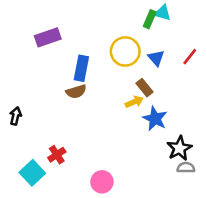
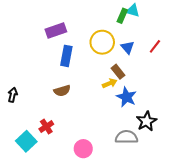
purple rectangle: (48, 37) -> (56, 31), moved
brown semicircle: (76, 91) -> (62, 91), moved
gray semicircle: (186, 168) -> (126, 137), moved, size x1.5

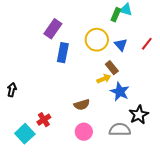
purple rectangle: (56, 31) -> (53, 29), turned -36
brown semicircle: (62, 91) -> (82, 105), moved
pink circle: (83, 149) -> (84, 132), moved

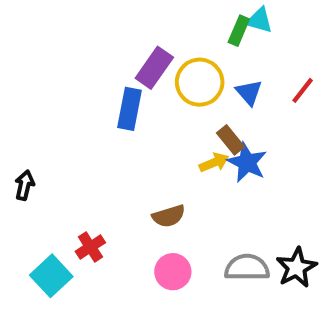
purple rectangle: (53, 29) -> (154, 68), moved
blue star: (120, 92) -> (247, 162), moved
black star: (139, 115) -> (296, 268), moved

